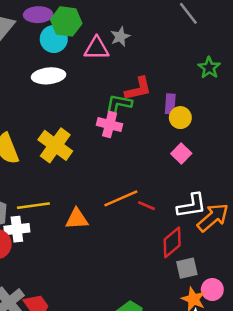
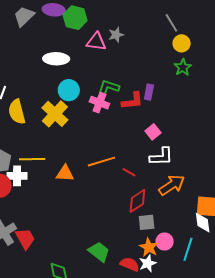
cyan circle: (54, 39) -> (69, 90), moved
red L-shape: (138, 89) -> (132, 101), moved
yellow circle: (180, 118) -> (182, 43), moved
red line: (147, 206) -> (129, 172), moved
white L-shape: (192, 206) -> (161, 157), moved

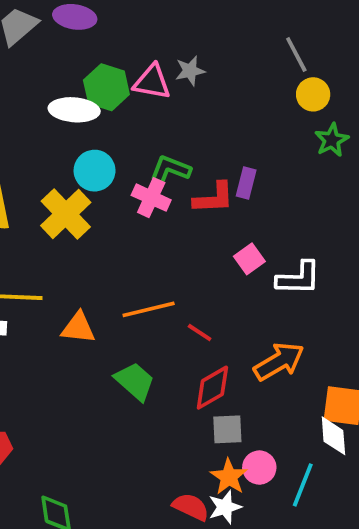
green hexagon: (75, 18) -> (106, 87), moved
green star: (183, 67) -> (332, 140), moved
white L-shape: (161, 157) -> (299, 278), moved
green trapezoid: (99, 252) -> (135, 381), moved

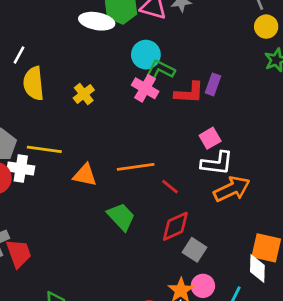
cyan circle: (95, 171) -> (146, 55), moved
yellow cross: (66, 214) -> (84, 94), size x0.6
white L-shape: (299, 278) -> (217, 163), moved
orange arrow: (279, 361) -> (232, 189), moved
gray square: (227, 429) -> (195, 250), moved, turned 30

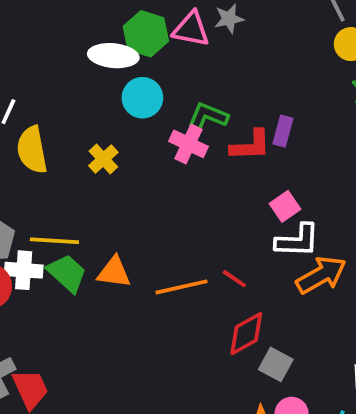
cyan circle: (146, 55) -> (142, 98), moved
orange line: (136, 167) -> (181, 287), moved
green trapezoid: (121, 217) -> (67, 273), moved

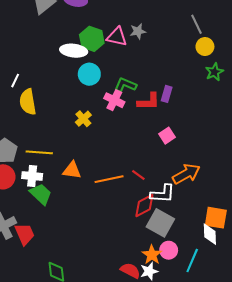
yellow cross: (103, 159) -> (83, 119), moved
white L-shape: (297, 241) -> (163, 194), moved
white cross: (24, 270) -> (32, 176), moved
green trapezoid: (67, 273) -> (41, 194), moved
gray square: (276, 364) -> (160, 223), size x1.5

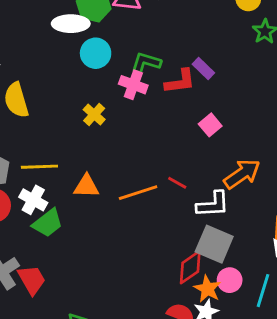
purple rectangle: (167, 94) -> (203, 68), turned -56
white cross: (32, 176) -> (33, 200), turned 30
green trapezoid: (41, 194) -> (48, 223), turned 105
red diamond: (144, 205) -> (190, 267), moved

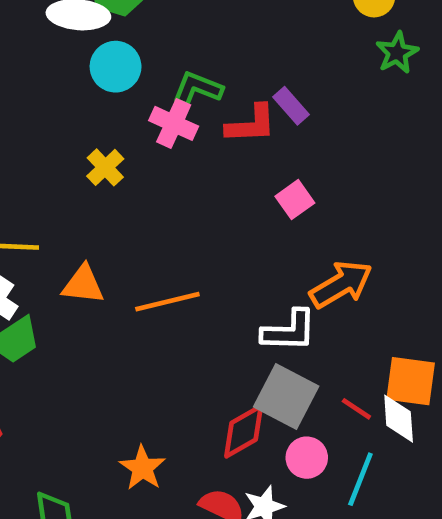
red line: (177, 183) -> (356, 409), moved
orange star: (207, 289) -> (142, 468), moved

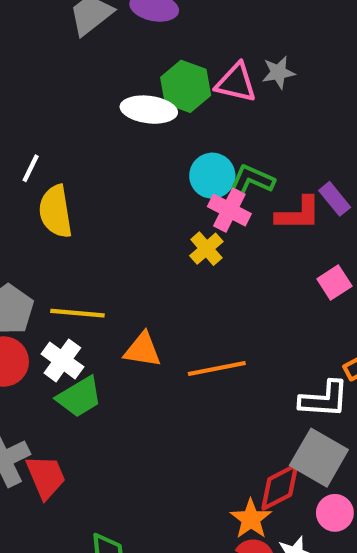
cyan circle: (116, 67) -> (212, 176), moved
yellow cross: (105, 167) -> (206, 249), moved
orange star: (142, 468) -> (251, 519), moved

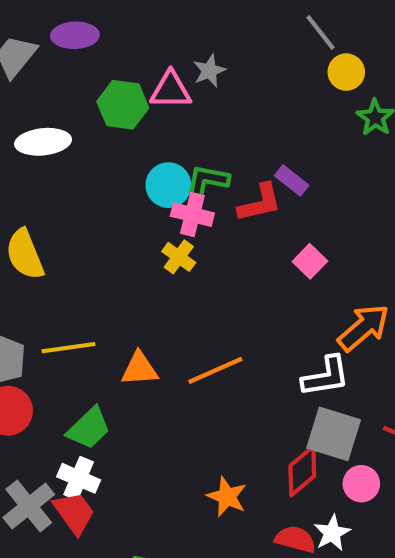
white ellipse: (149, 110) -> (43, 142), moved
white cross: (62, 360) -> (79, 478), moved
orange star: (251, 519) -> (227, 497), moved

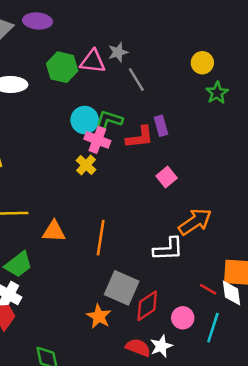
gray line: (320, 32) -> (136, 80), moved
purple rectangle: (292, 180) -> (161, 126), turned 30
orange line: (215, 370) -> (101, 238), turned -64
gray square: (334, 434) -> (122, 288), moved

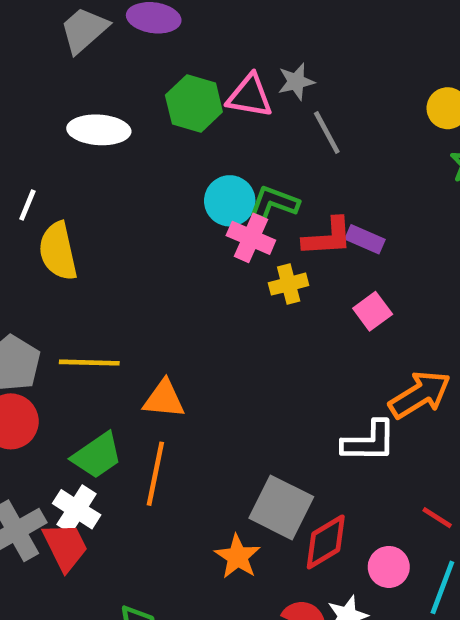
purple rectangle: (161, 126) -> (365, 239), moved, turned -54
yellow cross: (86, 165) -> (289, 284), moved, turned 30
orange line: (101, 238) -> (155, 474), moved

